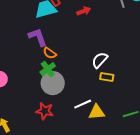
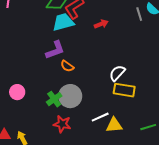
purple L-shape: (38, 37) -> (55, 50), turned 90
green cross: (48, 69) -> (54, 99), moved
yellow rectangle: (107, 77) -> (124, 90), size x1.5

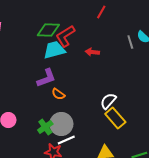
red arrow: (101, 24) -> (92, 52), turned -152
yellow rectangle: (124, 90) -> (115, 118), turned 40
white line: (100, 117) -> (66, 140), moved

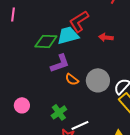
green diamond: (48, 30) -> (46, 41), moved
gray circle: (61, 124) -> (98, 80), moved

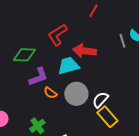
cyan trapezoid: (68, 35) -> (68, 66), moved
red arrow: (106, 37) -> (84, 51), size x1.6

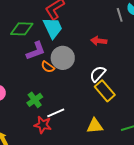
red arrow: (84, 51) -> (99, 41), moved, size x0.7
cyan trapezoid: (68, 66) -> (53, 28), moved, turned 80
gray circle: (76, 94) -> (63, 58), moved

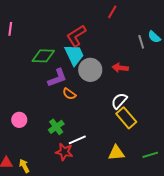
gray circle: (63, 58) -> (90, 70), moved

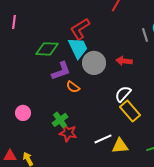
white line: (77, 140) -> (103, 139), moved
red star: (64, 152) -> (68, 133), moved

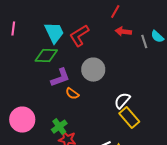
cyan trapezoid: (78, 48) -> (54, 33), moved
red arrow: (124, 61) -> (123, 32), moved
pink circle: (23, 113) -> (22, 120), size x1.6

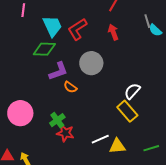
pink line: (13, 29) -> (23, 10), moved
red arrow: (123, 32) -> (113, 32), moved, turned 63
gray line: (144, 42) -> (147, 21), moved
white semicircle: (122, 101) -> (132, 91), moved

